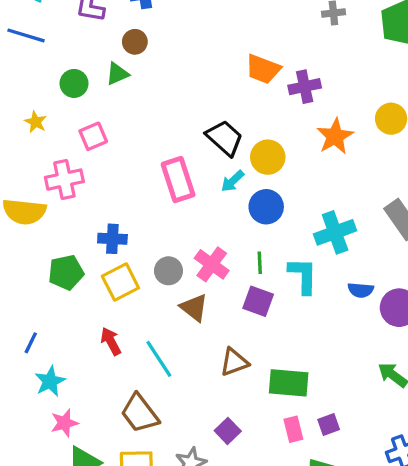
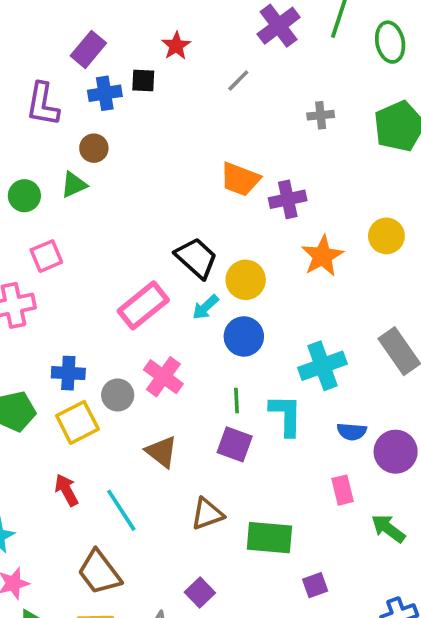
pink rectangle: (178, 180) -> (143, 305), turned 69
pink cross: (212, 264) -> (163, 377), moved
gray circle: (168, 271) -> (118, 395), moved
pink rectangle: (293, 429) -> (343, 490), moved

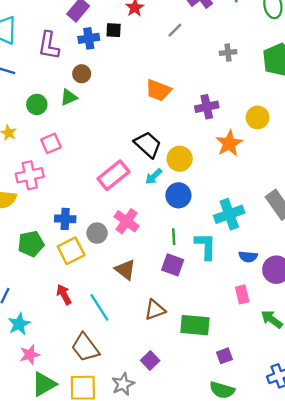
orange trapezoid: (240, 179) -> (158, 90), moved
yellow circle: (386, 236) -> (258, 117), moved

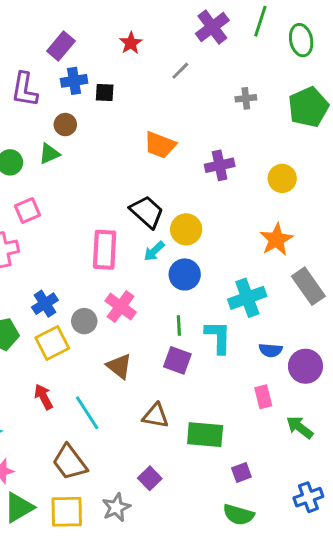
black square: (114, 30) -> (105, 93), moved
orange star: (229, 143) -> (276, 240), moved
pink rectangle: (114, 175) -> (105, 250), turned -48
blue cross: (65, 219) -> (45, 304), turned -36
brown triangle: (155, 310) -> (156, 416), turned 30

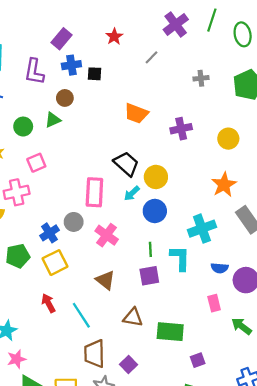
gray circle: (84, 321) -> (74, 222), moved
purple square: (177, 360) -> (149, 276), turned -30
brown trapezoid: (70, 462) -> (94, 354), moved, turned 36

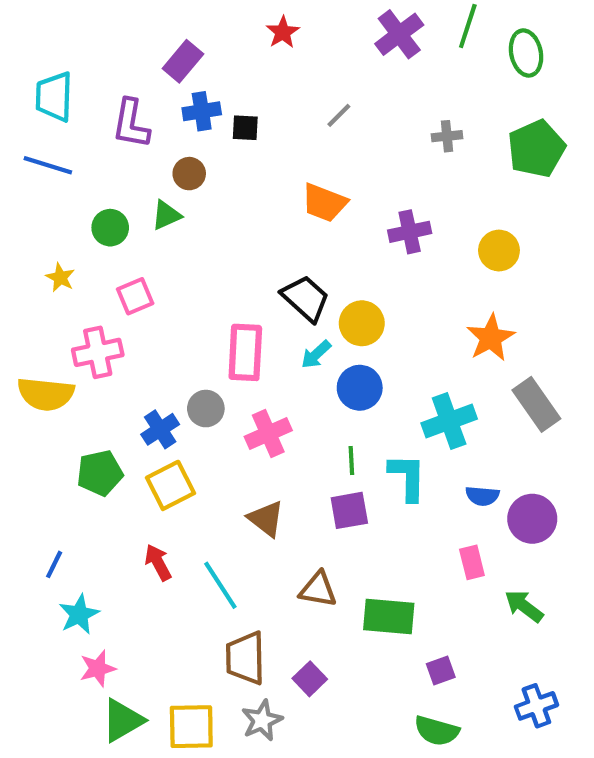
red star: (114, 37) -> (283, 32), moved
gray line: (152, 57) -> (339, 115), moved
pink cross: (107, 235) -> (268, 433), turned 30

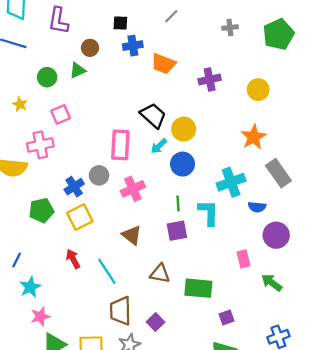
blue cross: (202, 111) -> (133, 46), moved
blue semicircle: (482, 496) -> (257, 207), moved

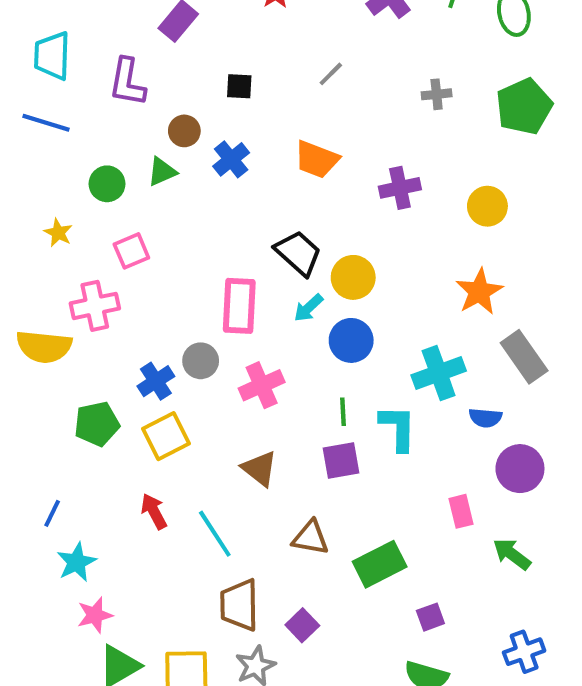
blue cross: (133, 46) -> (231, 159), moved, turned -30
green rectangle: (198, 288) -> (380, 564), turned -32

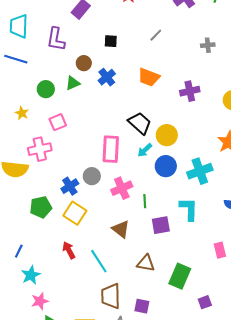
cyan cross: (439, 373) -> (200, 171), moved
green line: (343, 412) -> (145, 201), moved
yellow square: (166, 436) -> (75, 213), turned -30
green rectangle: (380, 564) -> (180, 276), turned -40
purple square: (302, 625) -> (142, 306), turned -35

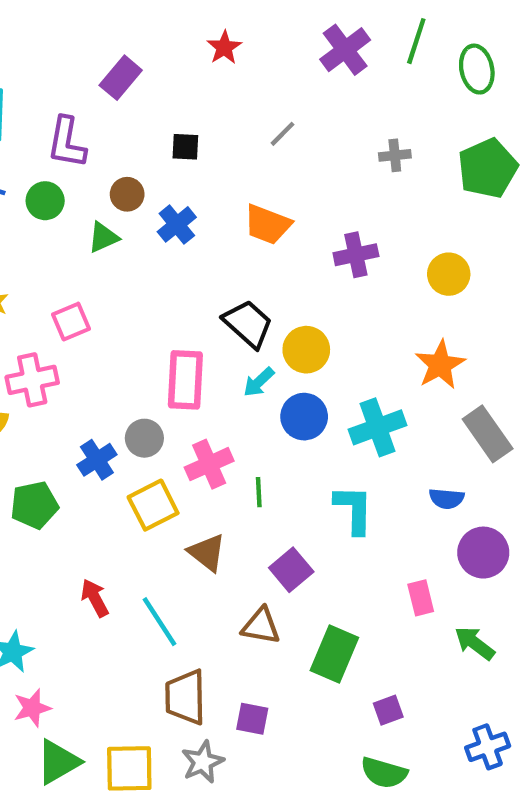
green circle: (46, 89) -> (45, 201), moved
yellow square: (75, 213) -> (153, 505), moved, turned 30
purple square: (161, 225) -> (291, 570), moved, turned -30

